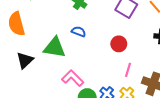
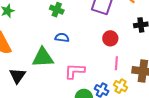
red circle: (119, 44) -> (110, 38), moved
pink L-shape: (73, 78) -> (75, 71), moved, turned -30

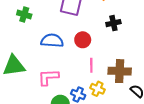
blue semicircle: (62, 38) -> (52, 41), moved, size x1.5

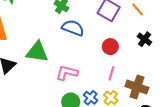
black cross: (113, 23) -> (144, 39), turned 32
blue semicircle: (52, 41) -> (73, 28), moved

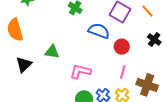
blue semicircle: (73, 28) -> (99, 31), moved
green triangle: (37, 52) -> (52, 52), size x0.7

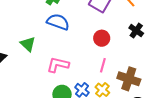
blue semicircle: (99, 31) -> (58, 22), moved
green triangle: (52, 52) -> (28, 44), turned 35

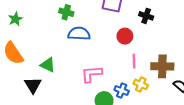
black cross: (136, 31) -> (146, 16), moved
green triangle: (28, 44) -> (48, 65), moved

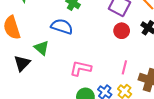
blue semicircle: (79, 34) -> (62, 27), moved
red circle: (125, 36) -> (122, 31), moved

